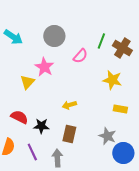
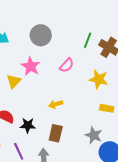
pink semicircle: (80, 56) -> (67, 65), moved

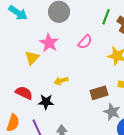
yellow arrow: (56, 104) -> (61, 81), moved
brown rectangle: (56, 133) -> (99, 93), moved, turned 60

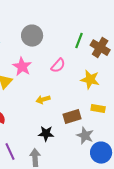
yellow arrow: (61, 81) -> (43, 100), moved
black star: (46, 102) -> (46, 134), moved

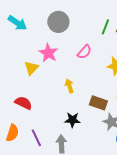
yellow arrow: (43, 100) -> (69, 86), turned 88
brown rectangle: (72, 117) -> (98, 103), turned 36

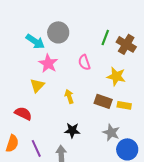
cyan arrow: (17, 23) -> (35, 41), moved
pink semicircle: (84, 52) -> (84, 62), turned 119
yellow triangle: (31, 68) -> (37, 85), moved
brown rectangle: (98, 103) -> (103, 101), moved

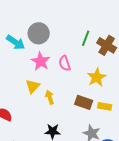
pink star: (48, 63) -> (41, 61), moved
yellow star: (116, 76) -> (97, 77), turned 30
yellow triangle: (37, 85) -> (33, 86), moved

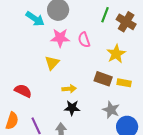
pink star: (41, 61) -> (60, 38), turned -30
yellow arrow: (50, 97) -> (69, 89), moved, turned 104

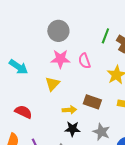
cyan arrow: (35, 19) -> (18, 67), moved
brown rectangle: (103, 79) -> (92, 102), moved
gray star: (111, 110) -> (101, 132), moved

